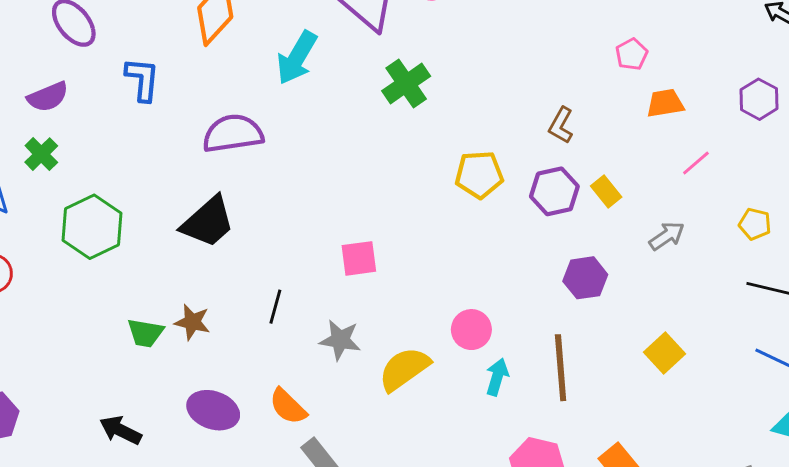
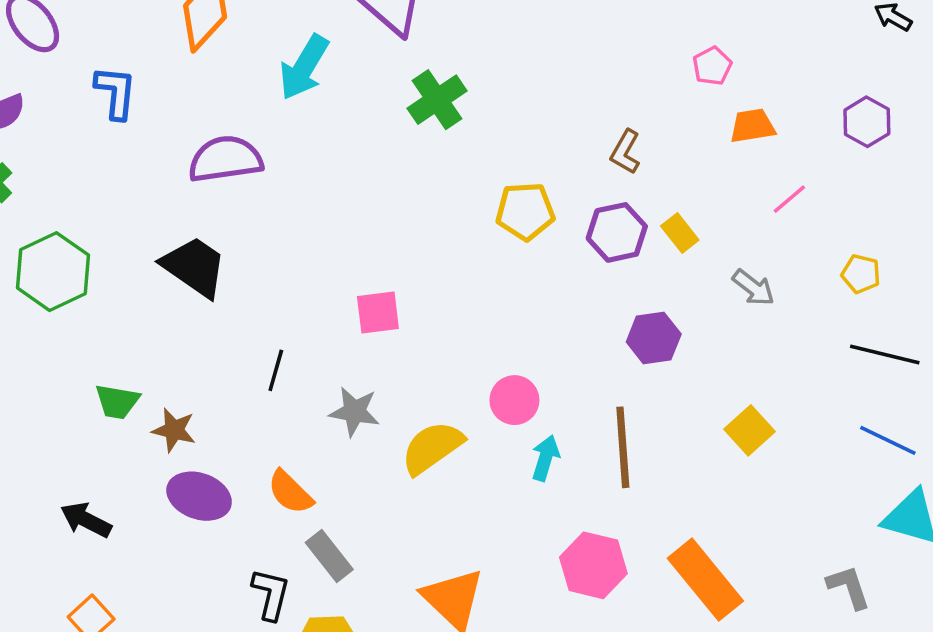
black trapezoid: (208, 222) -> (194, 267), turned -104
gray arrow: (667, 236) -> (753, 288), turned 72
brown star: (192, 322) -> (174, 430), moved

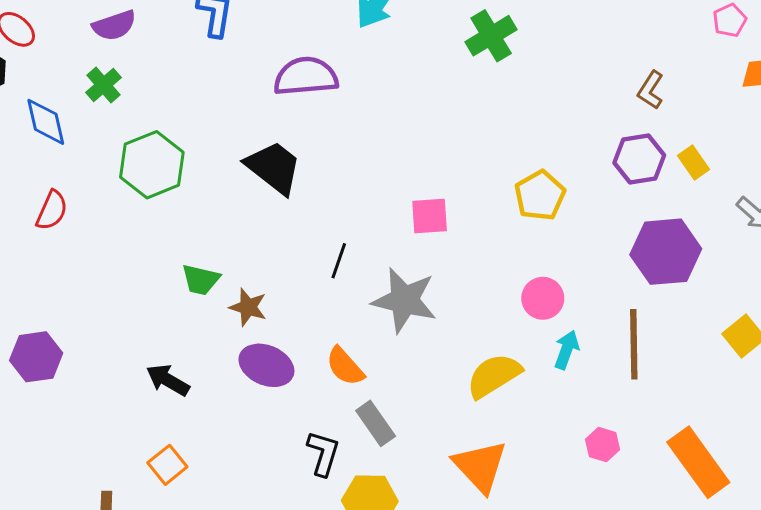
yellow pentagon: (525, 211) -> (540, 195), moved, turned -30
purple hexagon: (654, 338) -> (666, 252), size x1.5
gray star: (354, 412) -> (404, 300), size x1.5
yellow semicircle: (432, 448) -> (494, 376), moved
pink hexagon: (593, 565) -> (603, 445), size x0.6

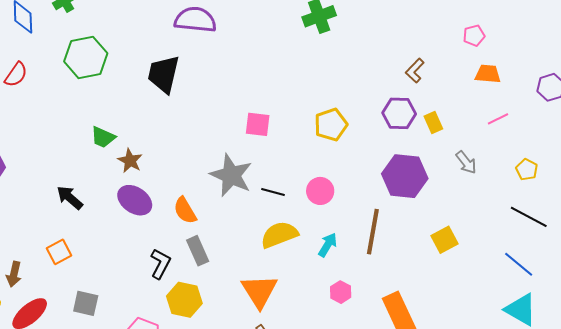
black trapezoid: (274, 167) -> (164, 74), turned -126
black line: (339, 261) -> (273, 192), moved, turned 75
cyan arrow: (567, 350) -> (328, 245), moved

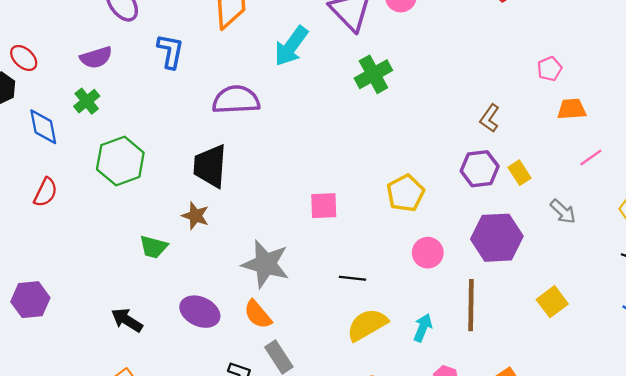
brown star: (130, 161) -> (195, 216), moved
gray star: (231, 175) -> (266, 264), moved
pink circle: (320, 191) -> (428, 253), moved

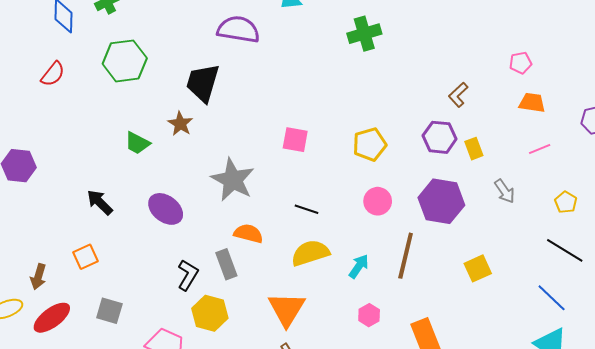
orange semicircle: (258, 314) -> (248, 234), moved, turned 132

